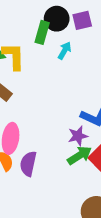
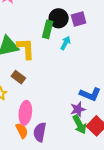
green arrow: (79, 155) -> (80, 124), turned 96

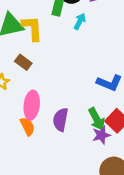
purple star: (78, 109) -> (101, 135), moved
purple semicircle: (40, 132) -> (61, 120), moved

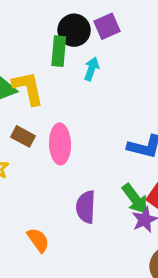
pink ellipse: (32, 105) -> (60, 144), moved
orange semicircle: (27, 126) -> (38, 240), moved

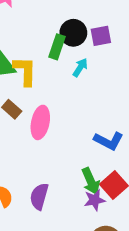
purple semicircle: (86, 207) -> (39, 196), moved

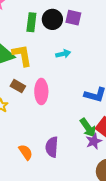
purple square: (101, 36) -> (73, 18), turned 35
green rectangle: (57, 47) -> (31, 22), moved
cyan arrow: (80, 67) -> (63, 54), moved, turned 56

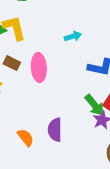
cyan arrow: (63, 54) -> (73, 36), moved

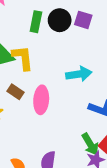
cyan arrow: (73, 36) -> (79, 74), size x1.5

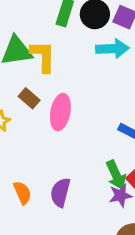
cyan arrow: (79, 74) -> (112, 49), moved

